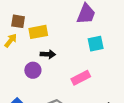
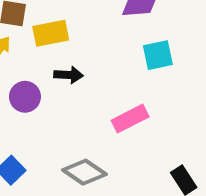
purple circle: (33, 70) -> (25, 97), moved

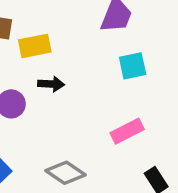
pink rectangle: (130, 119) -> (127, 131), moved

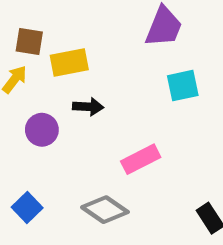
pink rectangle: (127, 131) -> (141, 159), moved

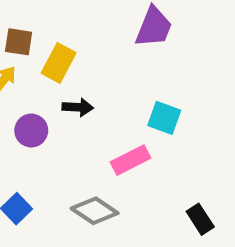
yellow rectangle: (69, 62) -> (59, 63), turned -51
cyan square: (183, 86) -> (164, 118), moved, turned 32

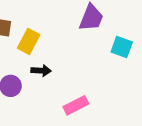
cyan square: (164, 118) -> (122, 47), moved

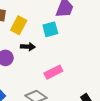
cyan square: (122, 47) -> (50, 29), moved, turned -35

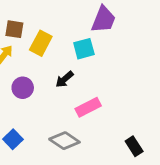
black arrow: (28, 47) -> (64, 79), moved, turned 136

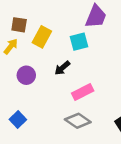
gray diamond: (64, 141) -> (78, 121), moved

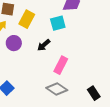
purple circle: (26, 75) -> (14, 43), moved
pink rectangle: (83, 92) -> (61, 65), turned -36

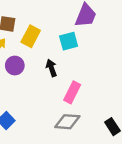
black arrow: (44, 45) -> (51, 68), turned 112
gray diamond: (57, 89) -> (67, 122), turned -30

